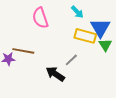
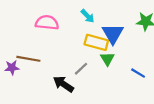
pink semicircle: (40, 18) -> (47, 23), turned 115
green triangle: (105, 45) -> (107, 59), moved

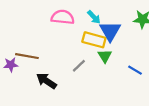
cyan arrow: (88, 16) -> (94, 17), moved
pink semicircle: (47, 23) -> (63, 17), moved
black arrow: (63, 84) -> (46, 81), moved

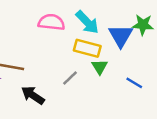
cyan arrow: (94, 17) -> (87, 22), size x1.5
blue triangle: (110, 31) -> (121, 36), moved

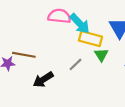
cyan arrow: (87, 22) -> (80, 24), moved
black arrow: (33, 95) -> (43, 80), turned -66

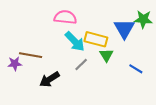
cyan arrow: (80, 24) -> (75, 41), moved

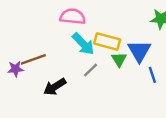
blue triangle: (124, 29) -> (139, 51), moved
brown line: (31, 55) -> (33, 59), turned -30
blue line: (136, 69) -> (152, 75), turned 40

